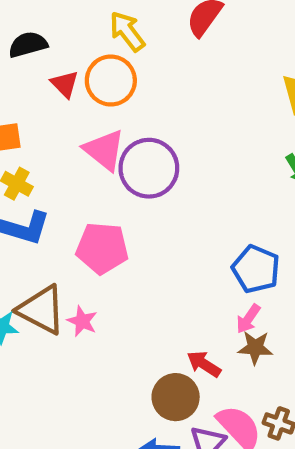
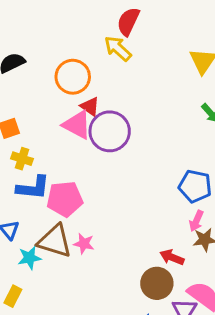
yellow arrow: (127, 31) -> (118, 49), moved
red triangle: (65, 84) -> (90, 106), moved
pink pentagon: (102, 248) -> (65, 199), moved

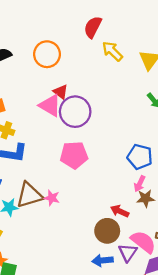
yellow arrow: (118, 49) -> (112, 51), moved
orange circle: (73, 77) -> (47, 54), moved
pink pentagon: (65, 199) -> (74, 155), moved
brown triangle: (55, 241) -> (29, 195), turned -36

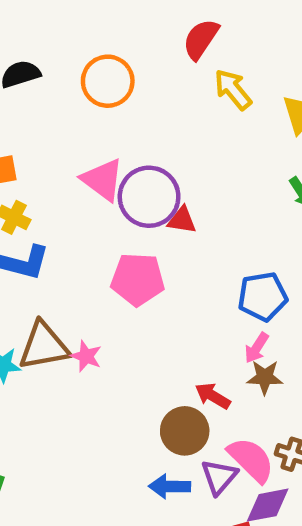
red triangle: (61, 92) -> (182, 220), moved, turned -35
blue pentagon: (140, 157) -> (263, 296), turned -30

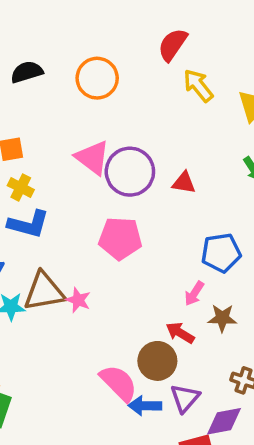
red triangle: (182, 220) -> (184, 183), moved
pink arrow: (257, 348) -> (194, 293), moved
pink semicircle: (251, 460) -> (119, 383), moved

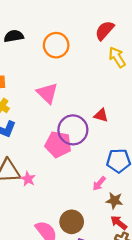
purple circle: (130, 172) -> (73, 130), moved
red arrow: (180, 333) -> (119, 223), moved

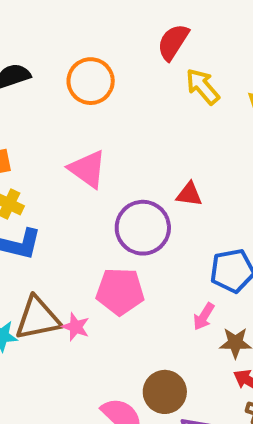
pink pentagon: (58, 144) -> (120, 291), moved

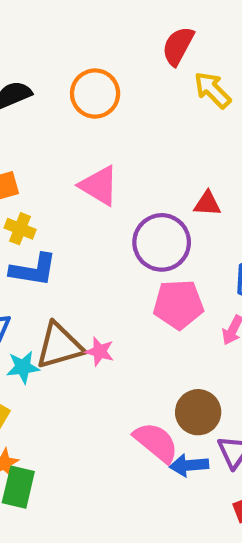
pink pentagon: (120, 291) -> (178, 304), moved

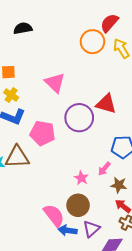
orange circle: (95, 94) -> (92, 42), moved
red triangle: (207, 204) -> (106, 104), size x1.5
pink pentagon: (178, 304) -> (42, 133), moved
pink star: (100, 352) -> (81, 178), moved

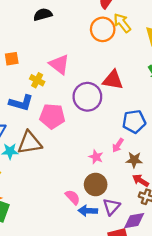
black semicircle: (23, 28) -> (43, 15), moved
orange circle: (92, 42) -> (103, 29), moved
yellow cross: (11, 95) -> (37, 80), moved
pink semicircle: (54, 215) -> (73, 197), size x0.7

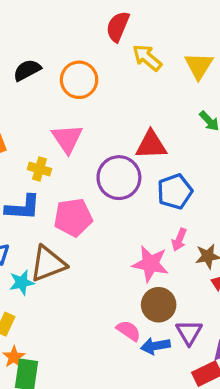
orange circle: (103, 29) -> (79, 80), moved
pink triangle: (59, 64) -> (67, 139), turned 30
blue pentagon: (134, 122) -> (175, 192), moved
pink star: (96, 157) -> (150, 264), size x1.6

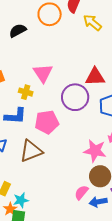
orange circle: (79, 80) -> (50, 14), moved
cyan star: (22, 283) -> (21, 200), moved
pink semicircle: (129, 331) -> (81, 192), turned -84

